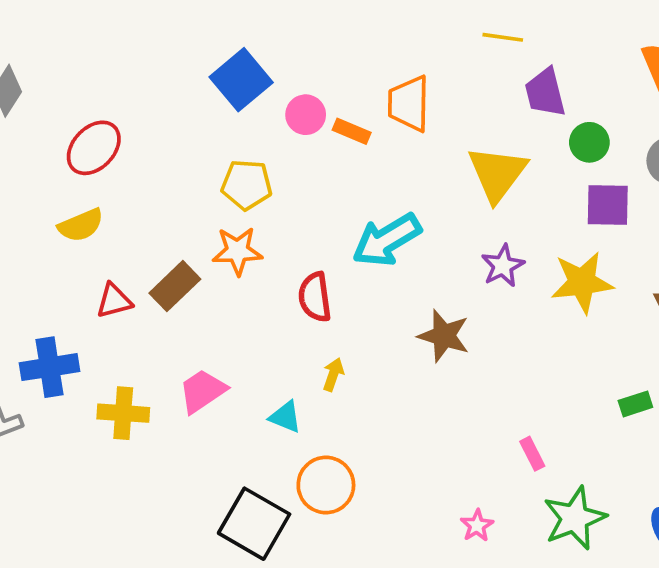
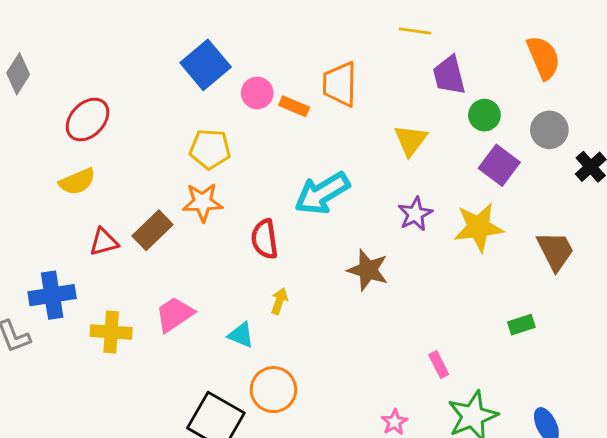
yellow triangle: (497, 174) -> (411, 140), size x0.7
purple square: (608, 205) -> (499, 165), turned 36

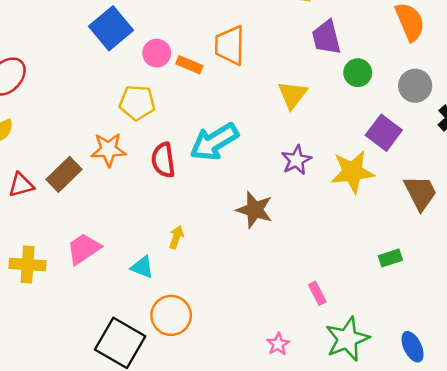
yellow pentagon: (210, 149) -> (137, 103), moved
purple square: (499, 165) -> (384, 133), moved
red semicircle: (265, 239) -> (163, 160), moved

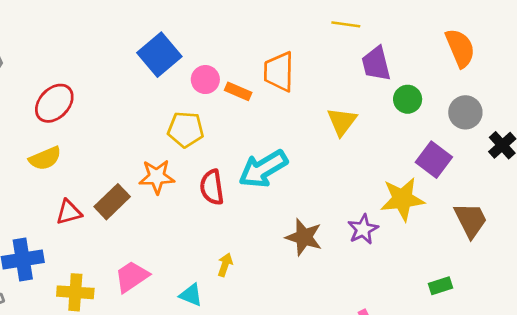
purple star: (296, 160) -> (363, 229), moved

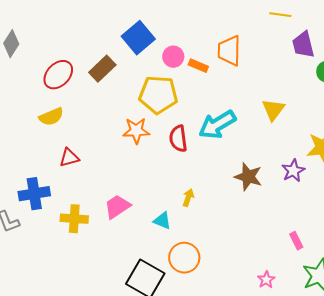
yellow triangle: (342, 122) -> (273, 110), moved
yellow pentagon: (186, 129) -> (158, 95), size x1.4
brown rectangle: (112, 202) -> (102, 69), moved

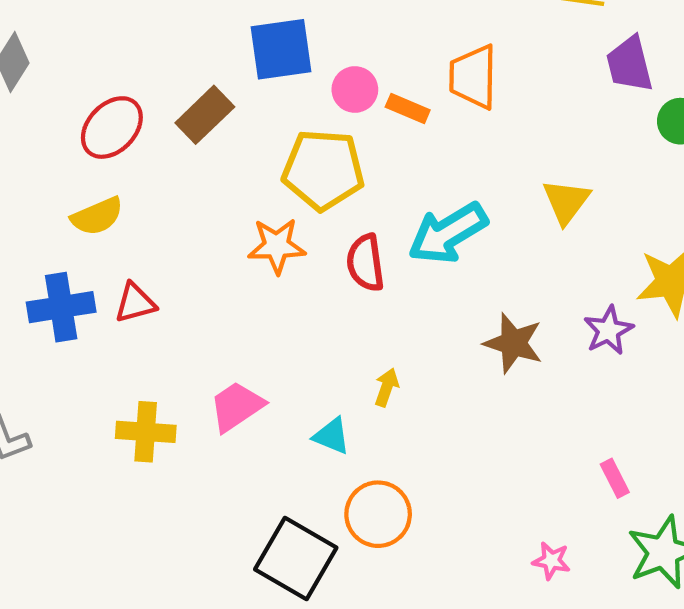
blue square: (138, 38) -> (281, 49), turned 32
blue cross: (34, 194) -> (61, 307), moved
pink star: (266, 280) -> (551, 561), turned -30

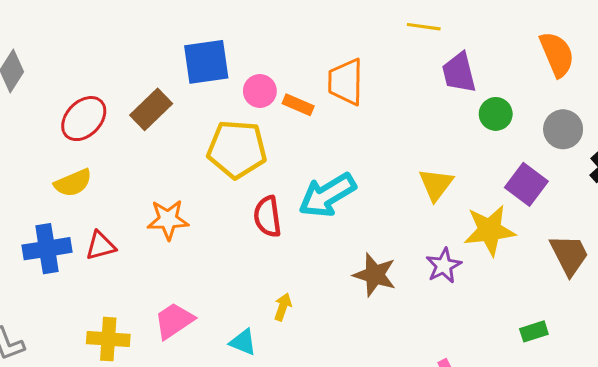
yellow triangle: (566, 201) -> (436, 184), moved
orange star: (277, 246) -> (168, 220), moved

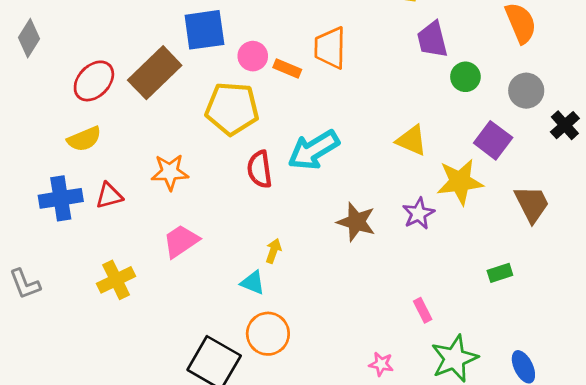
brown rectangle: (151, 109) -> (155, 73), size x1.4
yellow triangle: (436, 184) -> (412, 140), turned -44
pink trapezoid: (174, 321) -> (181, 241), moved
yellow cross: (108, 339) -> (116, 280), turned -30
cyan triangle: (243, 342) -> (253, 283), moved

